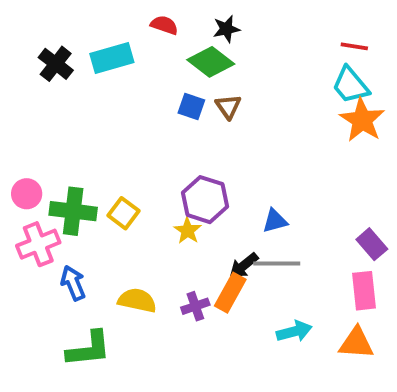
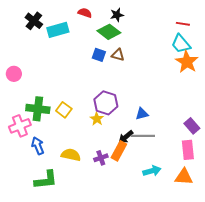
black cross: (56, 64) -> (34, 21), moved
brown triangle: (228, 106) -> (118, 55), turned -40
pink circle: (27, 194) -> (14, 74), moved

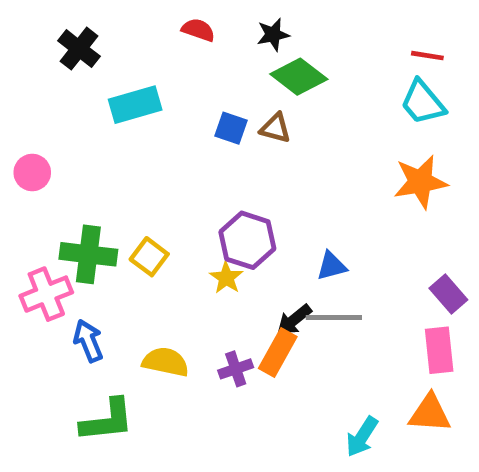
cyan rectangle: (58, 30) -> (135, 105), moved
green diamond: (109, 32) -> (299, 77), moved
orange star: (187, 62) -> (420, 182), moved, turned 30
cyan arrow: (152, 171) -> (362, 437), moved, turned 138

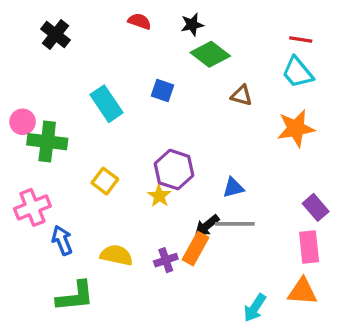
cyan rectangle: (135, 105) -> (107, 104), moved, turned 72
brown triangle: (275, 128) -> (242, 95), moved
green cross: (88, 254) -> (47, 142), moved

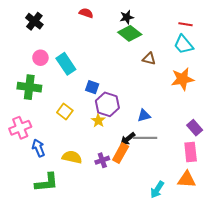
black star: (192, 25) -> (127, 17), moved
blue square: (163, 90) -> (92, 87), moved
pink circle: (23, 122) -> (40, 58), moved

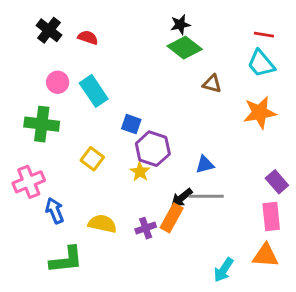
red semicircle: (86, 13) -> (88, 38), moved

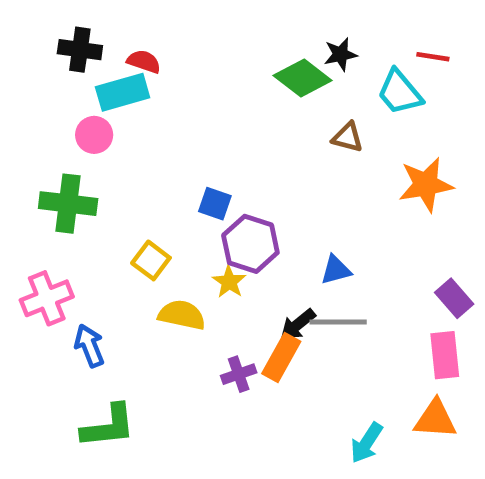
black star: (180, 25) -> (340, 54), moved
black cross: (49, 30) -> (80, 50), turned -30
cyan trapezoid: (261, 64) -> (400, 92), moved
cyan rectangle: (94, 91) -> (123, 92), moved, turned -72
yellow semicircle: (102, 224) -> (182, 315), moved

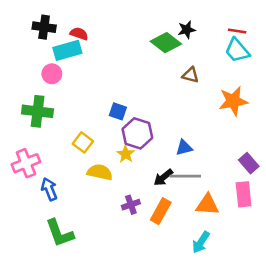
cyan trapezoid: (400, 92) -> (237, 50), moved
orange rectangle: (281, 358) -> (161, 211), moved
orange triangle: (435, 419) -> (207, 205), moved
green L-shape: (108, 426) -> (60, 233), turned 76

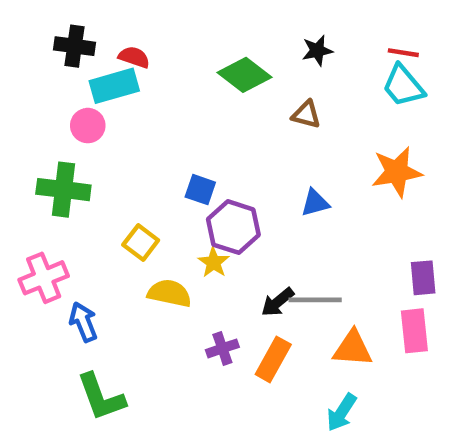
green diamond: (166, 43) -> (244, 75), moved
brown triangle: (190, 75) -> (306, 115), moved
blue triangle: (184, 148) -> (315, 203), moved
purple rectangle: (249, 163) -> (423, 278), turned 36

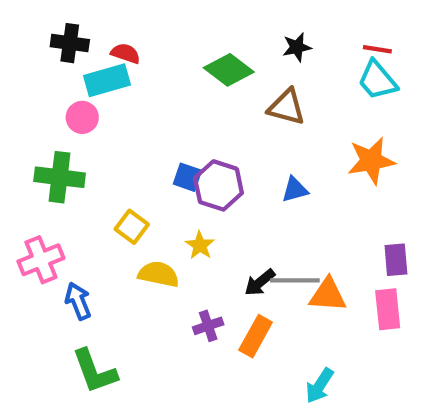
brown triangle: (306, 115) -> (287, 107), size x1.4
purple hexagon: (233, 227) -> (218, 185), moved
orange triangle: (353, 348) -> (328, 295), moved

